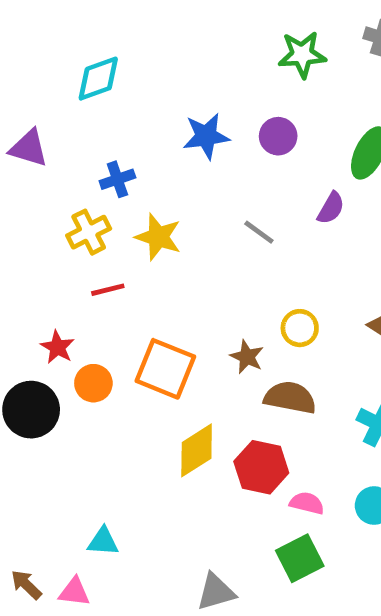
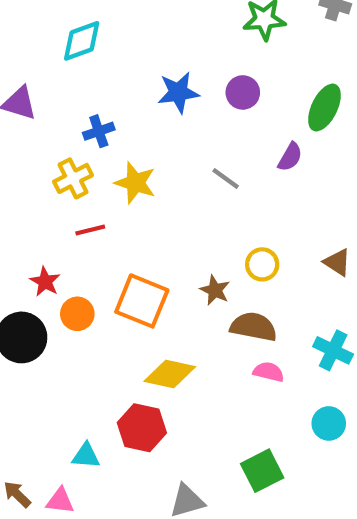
yellow diamond: (197, 450) -> (170, 374), turned 45
red hexagon: (261, 467) -> (142, 428), moved
pink semicircle: (307, 503) -> (269, 372), moved

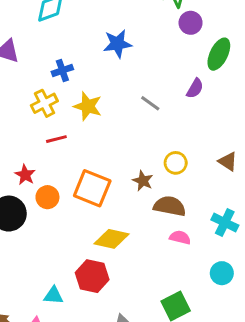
purple circle: (243, 92) -> (191, 23), moved

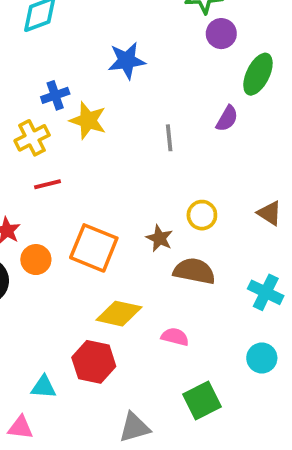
gray line: (150, 103) -> (169, 138), turned 48
yellow star: (88, 106) -> (88, 120), moved
pink semicircle: (180, 237) -> (175, 337), moved

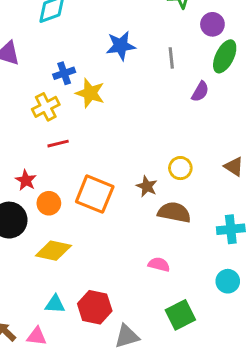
purple circle: (221, 34) -> (212, 24), moved
gray line: (169, 138) -> (171, 58), moved
cyan cross: (266, 292) -> (231, 229), turned -32
yellow diamond: (119, 314) -> (53, 251), moved
red hexagon: (94, 362) -> (95, 307), moved

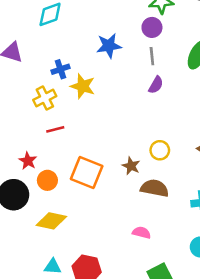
purple circle: (212, 24) -> (152, 27), moved
purple semicircle: (200, 92) -> (156, 85), moved

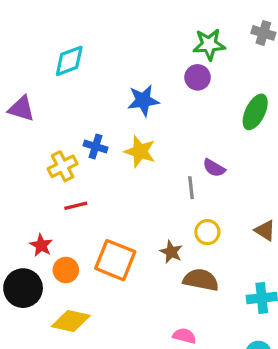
gray line: (152, 56) -> (191, 188), moved
blue cross: (60, 69) -> (95, 147), moved, turned 36
purple semicircle: (156, 85) -> (214, 168), moved, turned 90
yellow star: (83, 86) -> (140, 151), moved

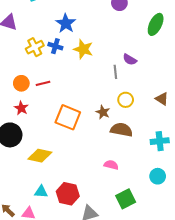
blue star: (143, 100) -> (66, 23), moved, turned -30
yellow cross: (63, 166) -> (35, 47), moved
orange circle: (66, 270) -> (21, 83), moved

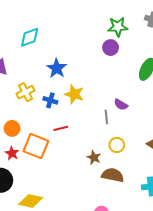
blue cross: (55, 46) -> (50, 100), moved
red line: (43, 83) -> (61, 128), moved
orange square: (68, 117) -> (36, 146), moved

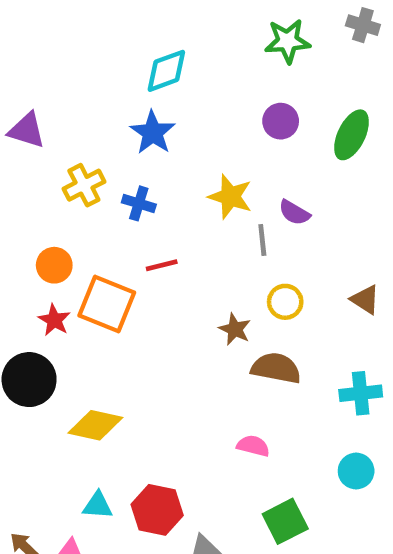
cyan diamond: (30, 37) -> (166, 71), moved
purple circle: (111, 48) -> (281, 121), moved
yellow star: (74, 94) -> (230, 197), moved

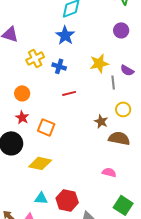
yellow star: (230, 197) -> (99, 63), turned -30
orange square: (107, 304) -> (46, 127), moved, size x0.7
green square: (285, 521) -> (123, 205), turned -30

